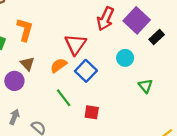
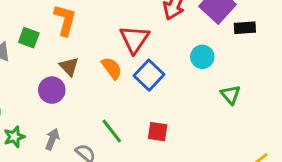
black rectangle: (157, 37) -> (245, 28), turned 40
orange semicircle: (59, 65) -> (112, 68), turned 90
green line: (64, 98) -> (112, 131), moved

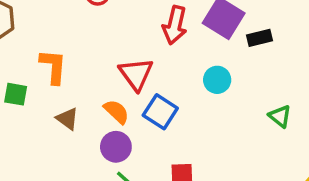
purple circle: (52, 90) -> (116, 147), moved
green triangle: (231, 95) -> (280, 116), moved

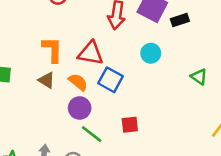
orange L-shape: (53, 67) -> (52, 50), moved
red triangle: (136, 74) -> (91, 53), turned -40
brown triangle: (67, 119) -> (47, 80), moved

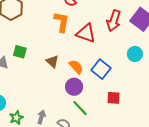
orange L-shape: (52, 50) -> (62, 22), moved
red triangle: (91, 53) -> (86, 33), moved
red square: (130, 125) -> (114, 98), moved

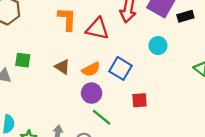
orange semicircle: (76, 67) -> (91, 69), turned 112

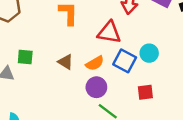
red triangle: (97, 29) -> (109, 33), moved
cyan circle: (158, 46) -> (149, 53), moved

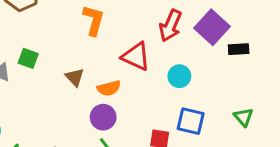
cyan circle: (149, 53) -> (179, 76), moved
blue square: (125, 61) -> (191, 121), moved, turned -30

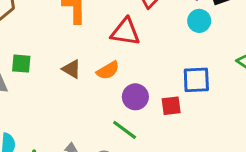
cyan circle: (179, 76) -> (199, 21), moved
purple circle: (103, 117) -> (135, 97), moved

